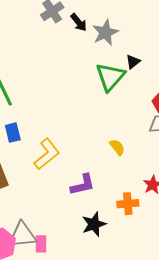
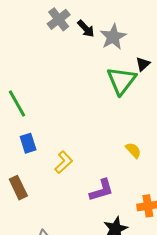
yellow L-shape: (47, 154) -> (64, 162), size x0.7

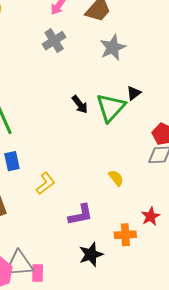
black arrow: (86, 29) -> (80, 104), moved
gray star: (113, 37) -> (113, 47), moved

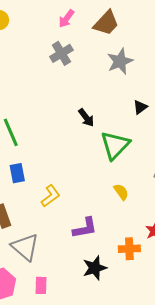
green triangle: (111, 107) -> (115, 145), moved
gray triangle: (19, 264) -> (25, 247), moved, turned 44

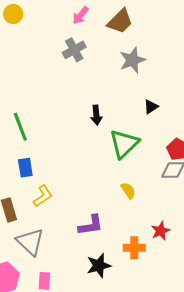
black arrow: (86, 118) -> (96, 115), turned 30
yellow L-shape: (50, 196) -> (43, 196), moved

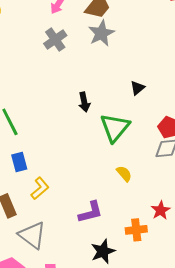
gray star: (132, 60) -> (101, 33), moved

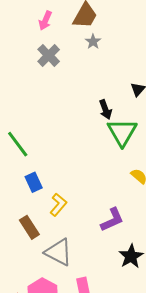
gray star: (101, 33) -> (93, 42), size x0.6
black arrow: (84, 102) -> (105, 109), moved

